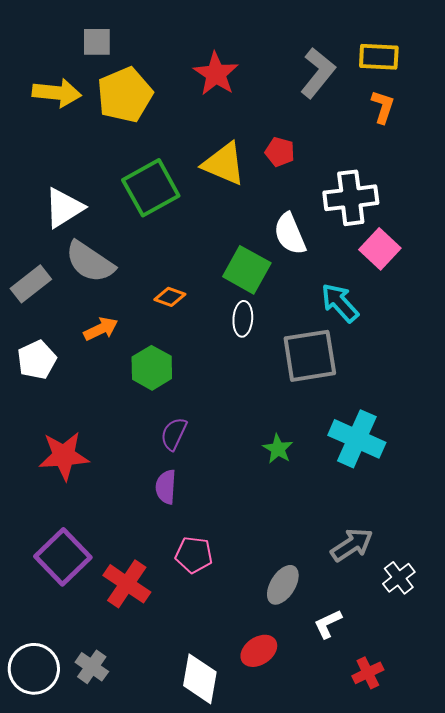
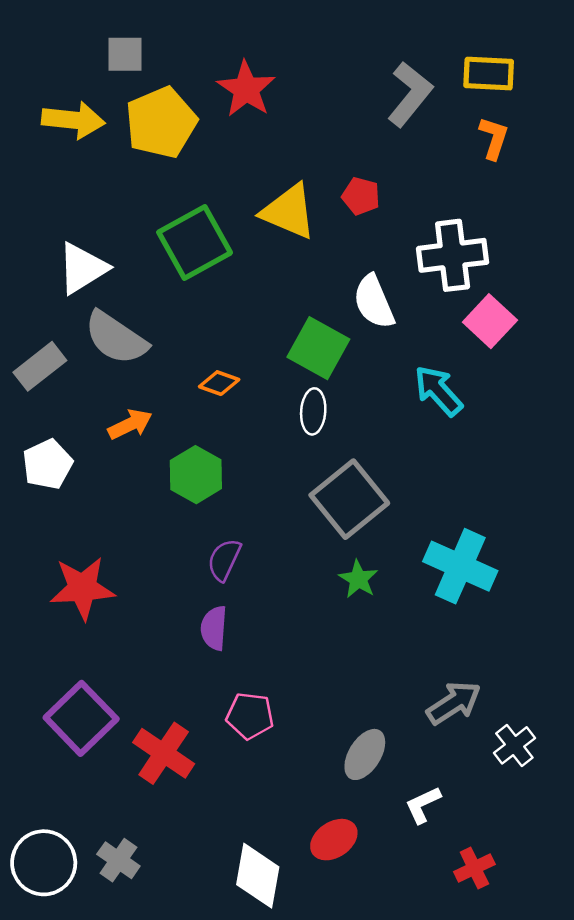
red star: (216, 74) -> (246, 89), moved
gray square: (310, 356) -> (349, 499), moved, turned -30

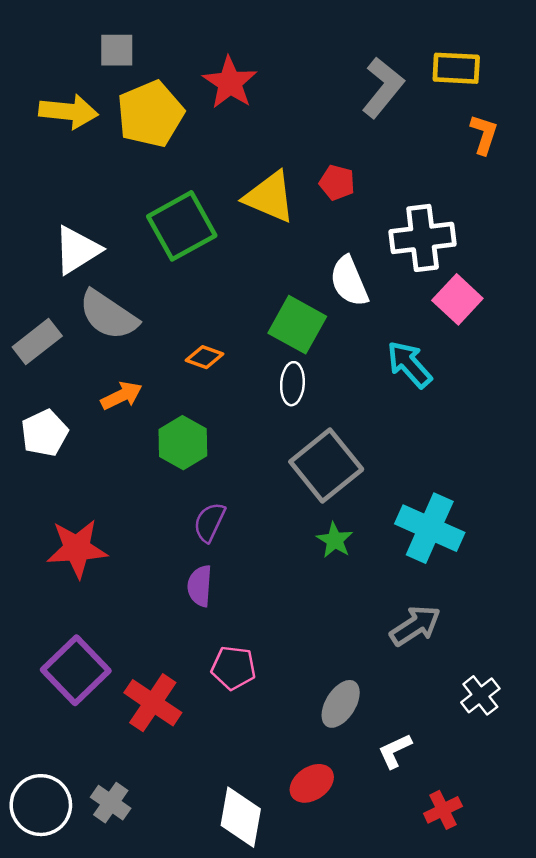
orange L-shape: (494, 138) -> (484, 134), moved
gray arrow: (454, 703) -> (415, 626), moved

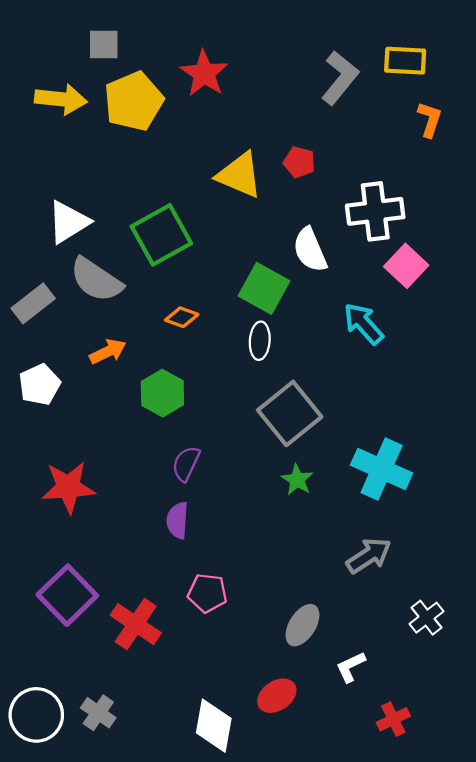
green square: (182, 226) -> (161, 235), moved

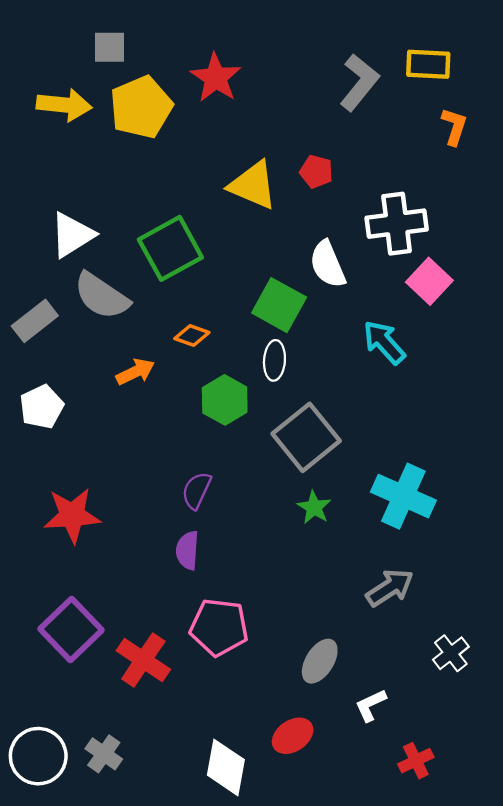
orange arrow: (108, 351) -> (135, 372), moved
green hexagon: (162, 393) -> (225, 400), moved
pink pentagon: (207, 593) -> (219, 627), size x1.4

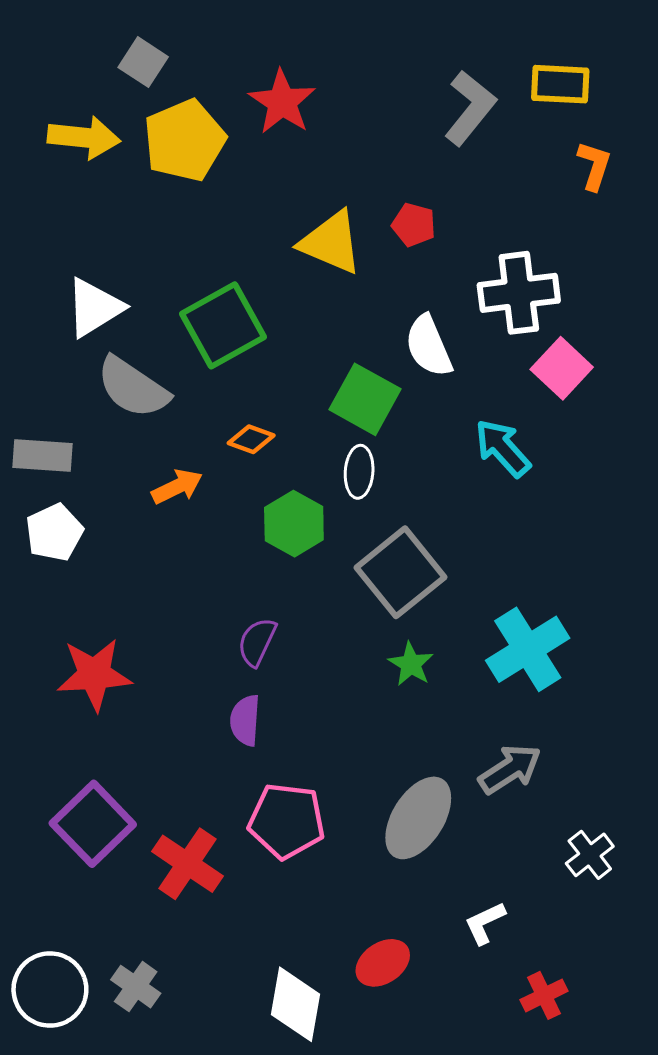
gray square: (109, 47) -> (143, 62), turned 33
gray rectangle: (35, 321) -> (43, 456), moved, turned 42
cyan cross: (403, 496) -> (528, 649), turned 34
gray ellipse: (320, 661) -> (418, 818), moved, size x1.4

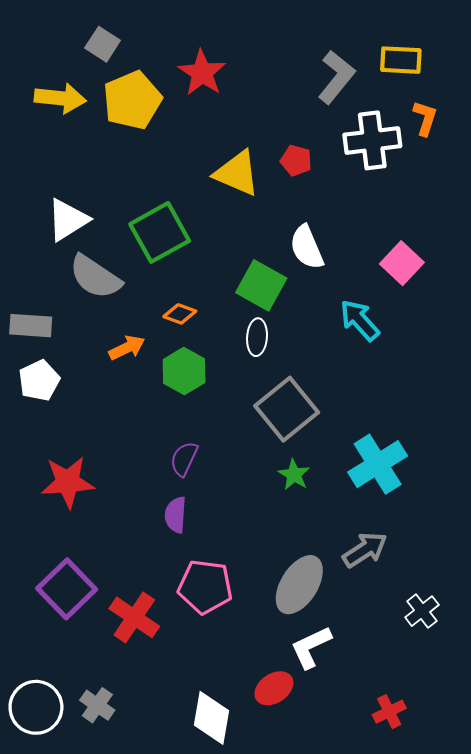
white cross: (519, 293) -> (372, 140), moved
green hexagon: (294, 524) -> (184, 371), moved
white L-shape: (485, 923) -> (311, 647), moved, size x1.4

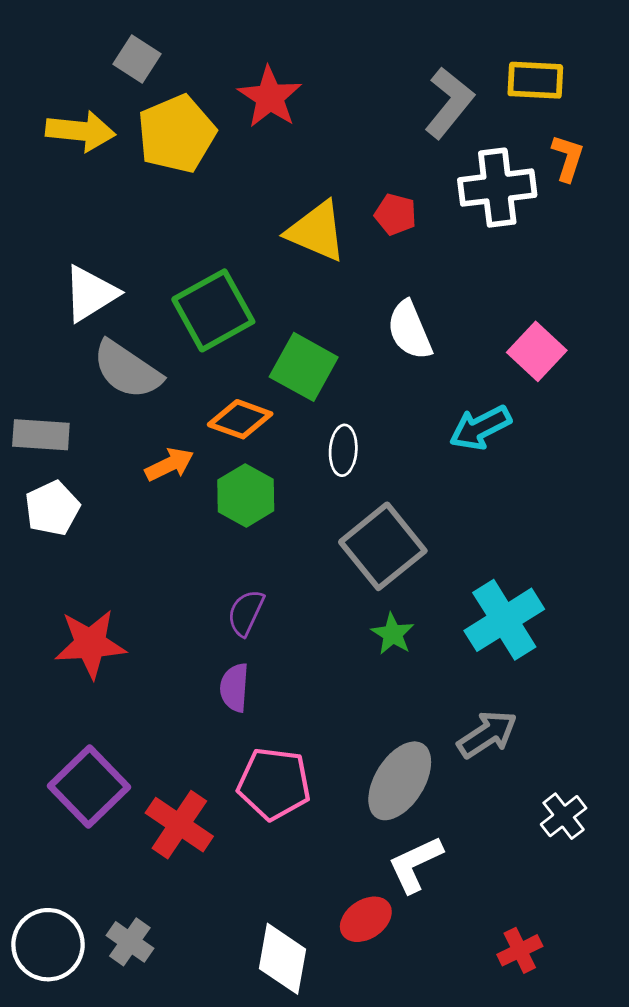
green square: (261, 285) -> (304, 367), moved
orange diamond: (180, 314) -> (240, 419), size x1.4
cyan arrow: (360, 320) -> (480, 428), turned -75

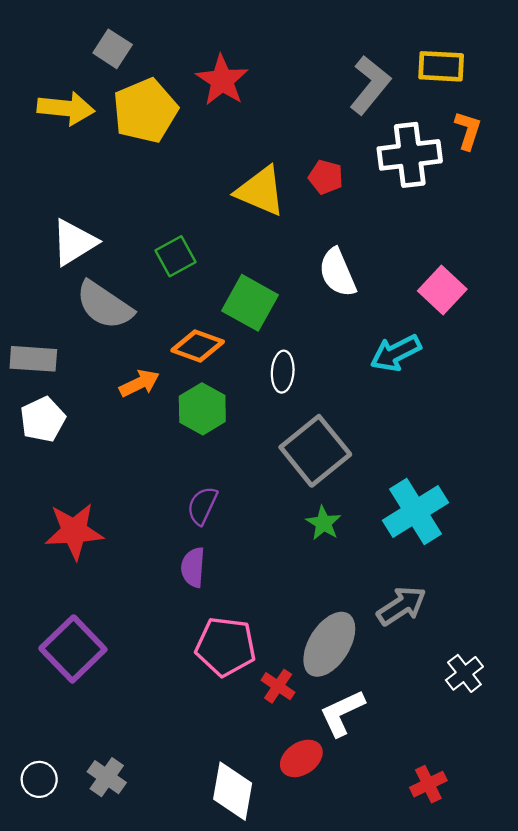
green square: (213, 310) -> (175, 256), size x0.6
red cross: (179, 825) -> (278, 686), moved, size x0.6
white circle: (48, 945) -> (39, 779), size x0.6

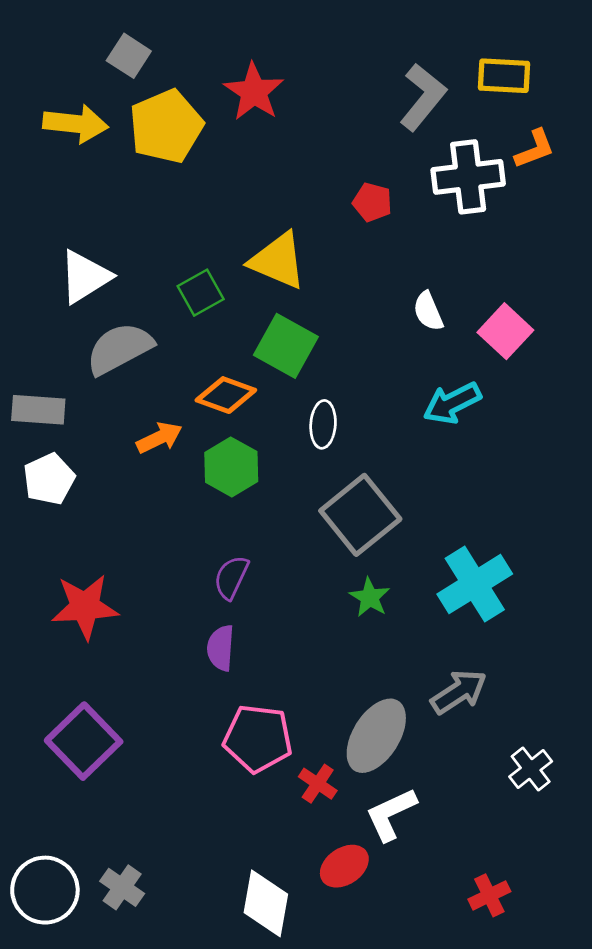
orange L-shape: (468, 130) -> (535, 149), turned 51
yellow triangle: (261, 191) -> (278, 261), moved
white semicircle: (337, 273) -> (428, 311), moved, size x0.7
gray semicircle: (104, 305) -> (119, 349), turned 118
white circle: (39, 779) -> (45, 890), size x1.6

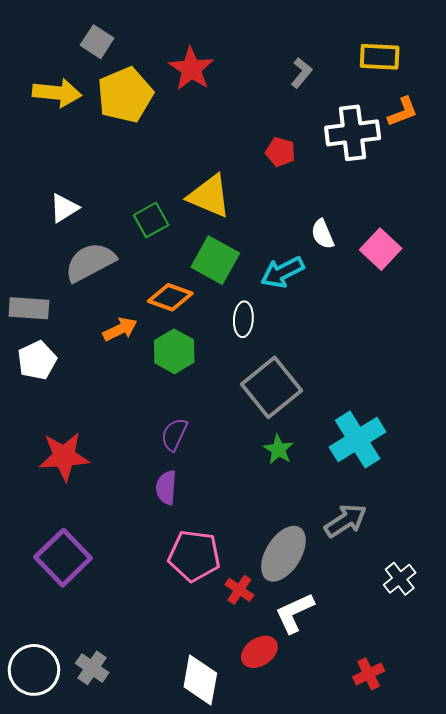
gray L-shape: (423, 97) -> (301, 73), moved, size x0.6
white triangle: (85, 277) -> (64, 208), size x0.7
cyan arrow: (452, 403) -> (282, 272), moved

